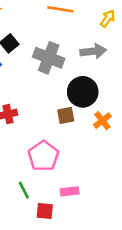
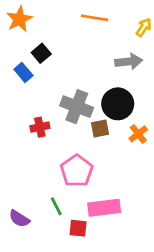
gray cross: (49, 58) -> (77, 107), moved
pink rectangle: (70, 191) -> (104, 208), size x1.6

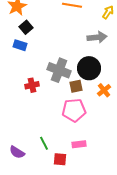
black square: (41, 53) -> (26, 27), moved
blue rectangle: (23, 72) -> (20, 45), turned -32
pink pentagon: (77, 171) -> (74, 110), moved, turned 30
pink rectangle: (104, 208) -> (79, 144), size x0.6

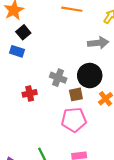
gray cross: (59, 70) -> (58, 78), size x0.7

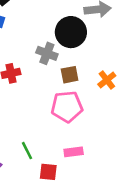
black circle: (90, 76) -> (71, 32), moved

